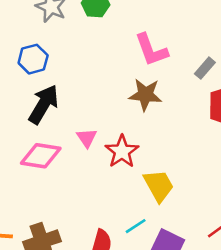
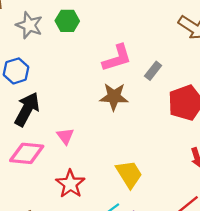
pink L-shape: (151, 50) -> (117, 58), turned -84
gray rectangle: (205, 68) -> (153, 71), moved
red star: (122, 152) -> (70, 184), moved

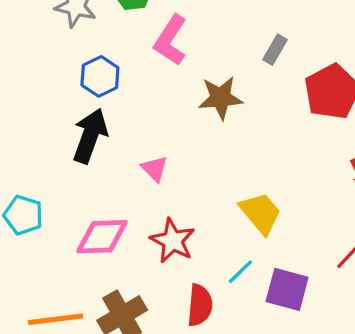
pink L-shape: (117, 58) -> (170, 40), moved, turned 148
blue hexagon: (16, 71) -> (100, 76), moved
pink diamond: (27, 153) -> (102, 237), moved

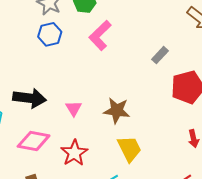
blue hexagon: (100, 76) -> (50, 34), moved
brown star: (221, 98) -> (117, 110), moved
black arrow: (90, 136) -> (30, 98), moved, turned 64

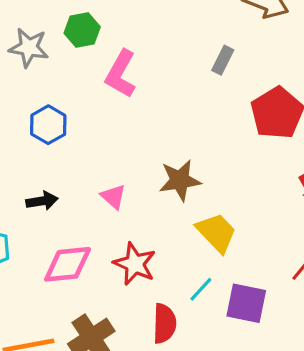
blue hexagon: (50, 34) -> (48, 125), moved
gray rectangle: (160, 55) -> (223, 60), moved
black arrow: (30, 98) -> (42, 201), size x0.6

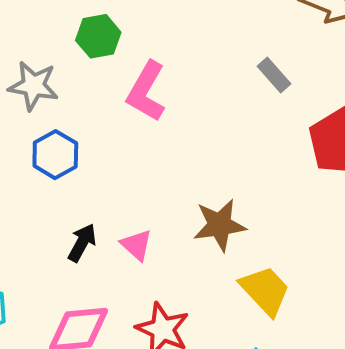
gray star: (29, 48) -> (33, 86), moved
gray rectangle: (223, 60) -> (274, 75), turned -68
black arrow: (42, 201) -> (82, 243), moved, turned -52

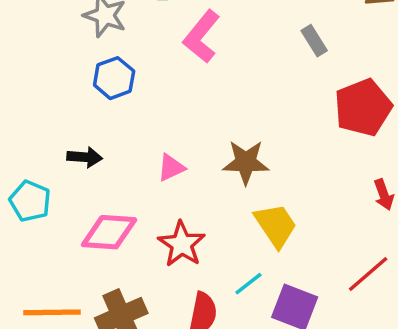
black arrow: (82, 243) -> (85, 157), moved, turned 56
pink triangle: (136, 245) -> (171, 168), turned 44

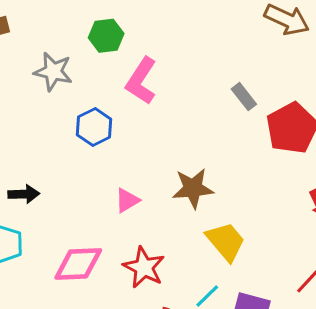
gray rectangle: (314, 41) -> (244, 97), moved
blue hexagon: (114, 78) -> (94, 127), moved
black arrow: (85, 157) -> (24, 194), moved

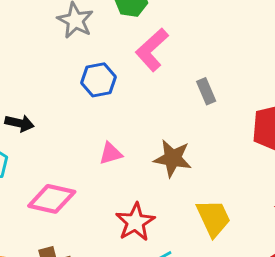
gray rectangle: (244, 97) -> (206, 91), moved
yellow trapezoid: (226, 241) -> (213, 218), moved
red star: (144, 267) -> (135, 222), moved

